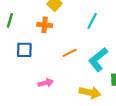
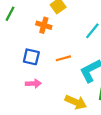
blue square: (24, 50) -> (31, 57), moved

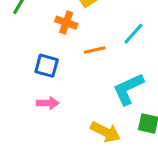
orange line: (63, 58) -> (95, 50), moved

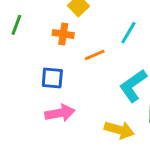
pink arrow: (48, 103) -> (60, 113), size x1.4

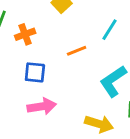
orange cross: (63, 34) -> (25, 34), moved, turned -30

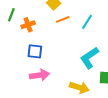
orange line: (77, 51) -> (63, 19), moved

